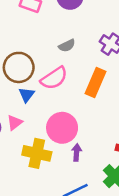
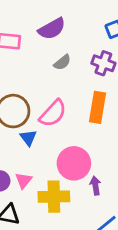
gray semicircle: (67, 46) -> (62, 62), moved
pink triangle: (15, 123) -> (24, 180), moved

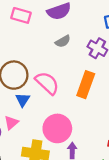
pink semicircle: (53, 113) -> (47, 83), turned -100
pink triangle: (24, 180) -> (11, 123), moved

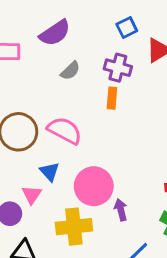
orange rectangle: (86, 85) -> (112, 98), moved, size x0.6
blue triangle: (23, 100) -> (50, 172), moved

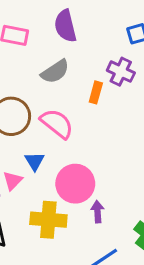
purple semicircle: (55, 33) -> (65, 26), turned 100
gray semicircle: (70, 71) -> (55, 72), moved, size x1.4
orange rectangle: (112, 98) -> (96, 92), moved

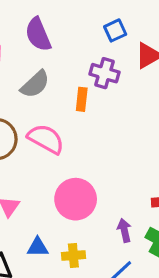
blue triangle: (35, 161) -> (38, 247), moved, turned -50
purple arrow: (98, 212) -> (124, 230), moved
yellow cross: (48, 220) -> (73, 256), moved, size x0.6

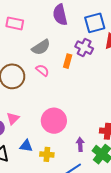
blue square: (115, 30) -> (95, 23), size x1.5
purple semicircle: (38, 34) -> (60, 15), moved
pink semicircle: (46, 139) -> (42, 70), moved, size x0.6

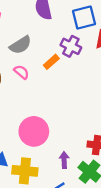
orange rectangle: (68, 61) -> (51, 62), turned 32
yellow cross: (47, 154) -> (25, 171), size x1.5

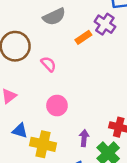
pink semicircle: (21, 72) -> (48, 64), moved
pink circle: (34, 131) -> (57, 106), size x0.7

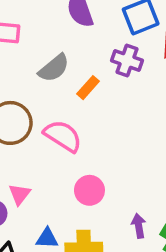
orange rectangle: (83, 37) -> (88, 88), moved
pink semicircle: (48, 64) -> (63, 136), size x1.6

